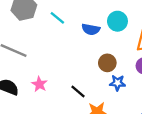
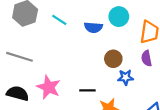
pink star: (39, 84) -> (49, 87), size x1.5
black line: (78, 92) -> (87, 90), turned -35

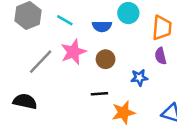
gray line: (20, 57) -> (41, 62), moved, turned -60
brown circle: (113, 59) -> (106, 59), moved
pink star: (49, 87) -> (73, 52), moved, turned 30

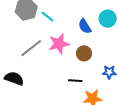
cyan line: (65, 20) -> (48, 17), moved
blue semicircle: (102, 26) -> (85, 26), turned 49

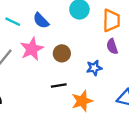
blue semicircle: (85, 26) -> (41, 21), moved

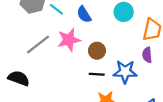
blue star: (94, 68) -> (125, 72), size x1.5
black line: (59, 86) -> (97, 74), moved

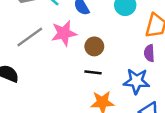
blue star: (125, 72) -> (136, 81), moved

